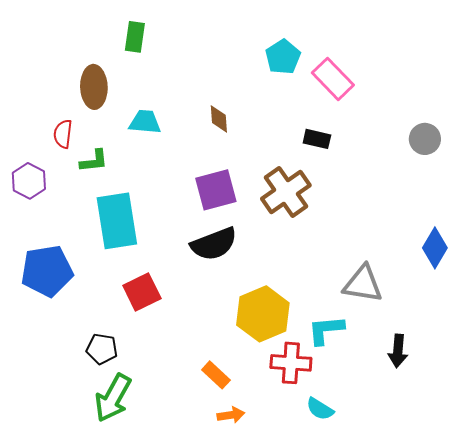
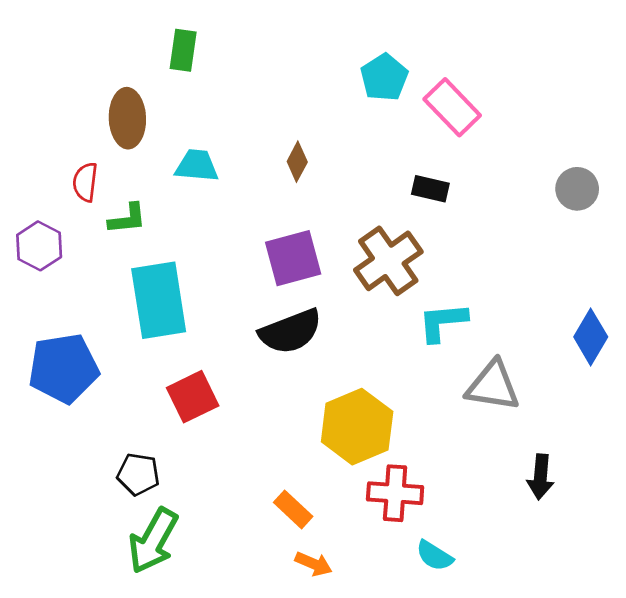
brown diamond: (219, 119) -> (297, 162), turned 32
cyan L-shape: (326, 330) -> (443, 322), moved
orange arrow: (231, 415) -> (314, 564), turned 32

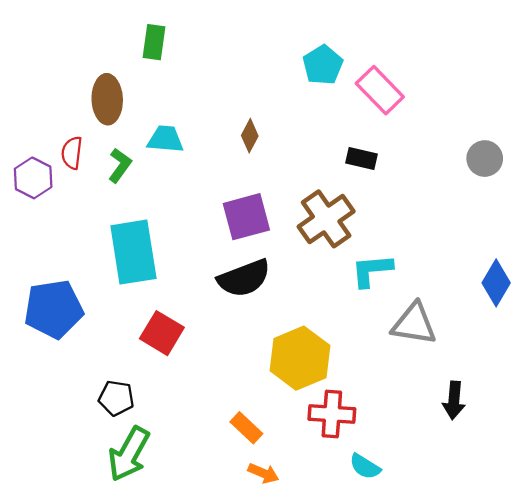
green L-shape: (127, 219) -> (120, 165), moved, turned -48
purple hexagon: (39, 246) -> (33, 178), moved
red square: (193, 397) -> (162, 333), turned -33

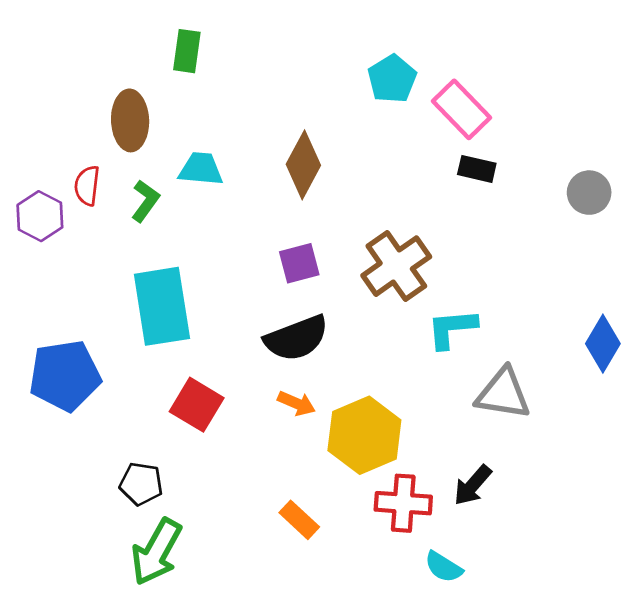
brown diamond: (250, 136) -> (303, 165), size x1.6
black rectangle: (362, 159) -> (477, 169), moved
purple square: (246, 217) -> (299, 263), size x0.7
black arrow: (454, 400) -> (473, 485), moved, turned 36
orange arrow: (263, 473) -> (296, 403), moved

